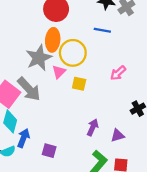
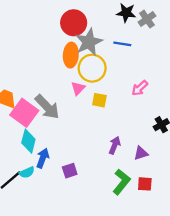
gray star: (39, 58) -> (89, 42), moved
purple square: (49, 151) -> (70, 171), turned -32

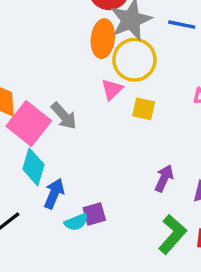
gray arrow: (47, 107) -> (64, 116), size x0.7
cyan semicircle: (27, 172) -> (76, 222), moved

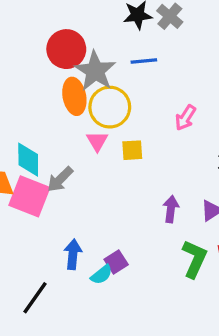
gray arrow: (64, 116) -> (60, 179), turned 104
cyan diamond: (33, 167) -> (28, 160), moved

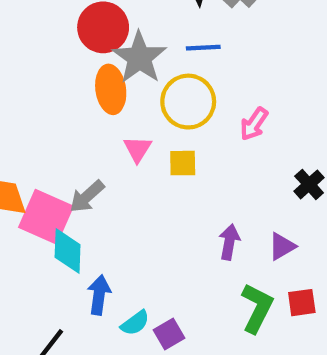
yellow circle: (110, 107) -> (188, 102), moved
cyan diamond: (28, 160) -> (68, 251), moved
purple square: (116, 262) -> (169, 334), moved

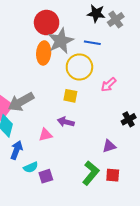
pink triangle: (138, 149) -> (45, 135), moved, turned 32
gray arrow: (87, 196) -> (21, 102), size x1.4
purple arrow: (229, 242) -> (66, 122), moved, turned -98

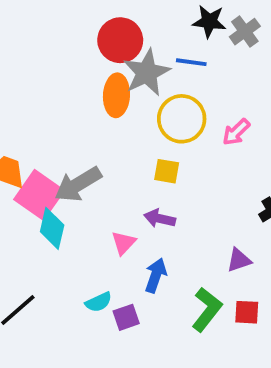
blue line: (92, 43) -> (191, 62), moved
pink arrow: (109, 85) -> (236, 132), moved
pink triangle: (45, 135) -> (124, 243), turned -32
blue arrow: (16, 150) -> (156, 275), moved

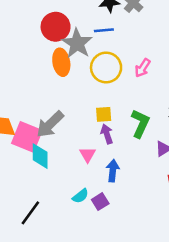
yellow square: (167, 171) -> (104, 114), moved
purple arrow: (160, 218) -> (107, 134), turned 72
green L-shape: (207, 309) -> (140, 124), moved

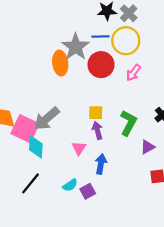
red circle: (56, 27) -> (101, 65), moved
yellow circle: (106, 68) -> (126, 41), moved
black line: (30, 213) -> (30, 183), moved

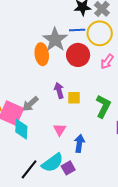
gray arrow: (47, 119) -> (30, 104), size x0.7
purple arrow: (97, 130) -> (59, 90), moved
black line: (30, 183) -> (29, 169), moved
cyan semicircle: (70, 185) -> (52, 163), size x1.6

